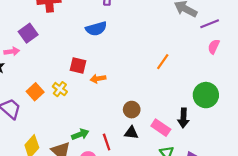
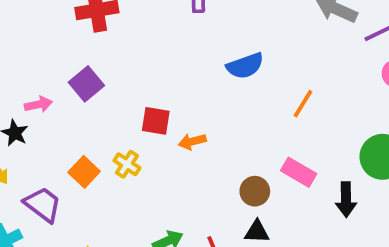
blue semicircle: (96, 29) -> (245, 66), moved
purple square: (28, 33) -> (86, 84), moved
pink rectangle: (161, 128) -> (299, 172), moved

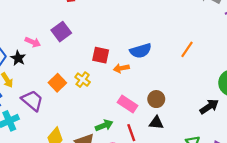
blue semicircle: (245, 66) -> (141, 51), moved
pink arrow: (38, 104) -> (33, 42), turned 32
pink rectangle: (299, 172) -> (127, 104), moved
black arrow: (346, 200) -> (209, 107), turned -126

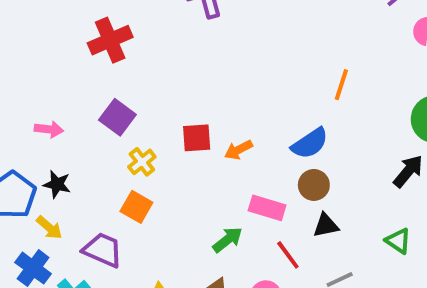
pink arrow: (33, 42) -> (49, 129), moved
blue semicircle: (141, 51) -> (310, 143), moved
yellow cross: (83, 80) -> (142, 162), moved, turned 32
green arrow: (104, 125) -> (228, 240), moved

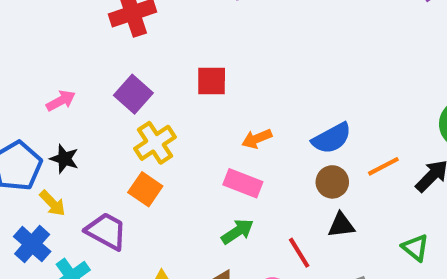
orange line: (341, 85) -> (383, 166), moved, turned 40
pink arrow: (49, 129) -> (61, 101), turned -40
red square: (197, 138) -> (212, 81), moved
yellow cross: (142, 162) -> (155, 143), size x1.4
pink rectangle: (267, 208) -> (243, 183), moved

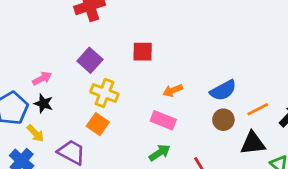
pink arrow: (61, 101) -> (42, 78), moved
yellow cross: (155, 143) -> (104, 93), turned -36
black triangle: (341, 225) -> (253, 143), moved, size x1.4

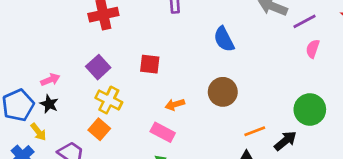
blue semicircle: (223, 90) -> (224, 39), moved, turned 85
brown circle: (223, 120) -> (223, 92), moved, size x1.4

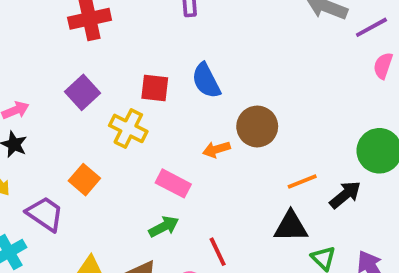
blue semicircle: (224, 39) -> (206, 81), moved
yellow cross: (109, 100) -> (128, 128), moved
orange arrow: (175, 104) -> (216, 149), moved

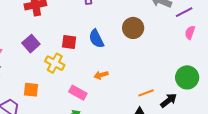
brown circle: (257, 126) -> (133, 28), moved
orange square: (84, 180) -> (31, 90), turned -35

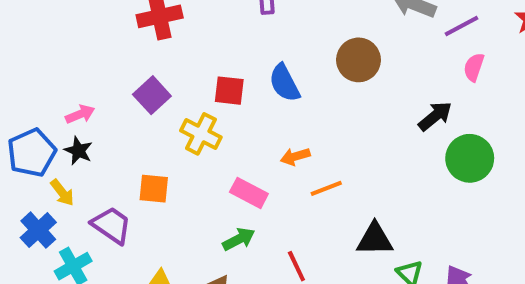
orange line: (146, 93) -> (326, 188), moved
black arrow: (169, 100) -> (435, 116), moved

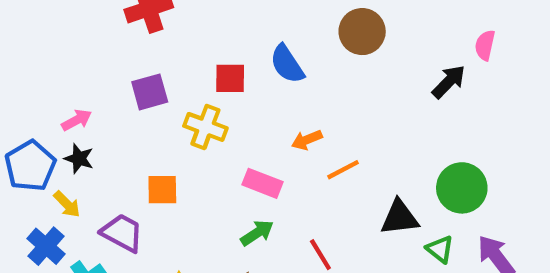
pink semicircle: (474, 67) -> (485, 45), moved
purple square: (152, 95) -> (150, 92), turned 33
green circle: (470, 158) -> (462, 188), moved

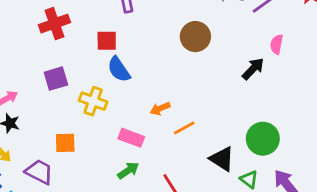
blue semicircle: (287, 64) -> (119, 69), moved
red square: (230, 78) -> (107, 41), moved
black triangle: (399, 218) -> (222, 159), turned 40

